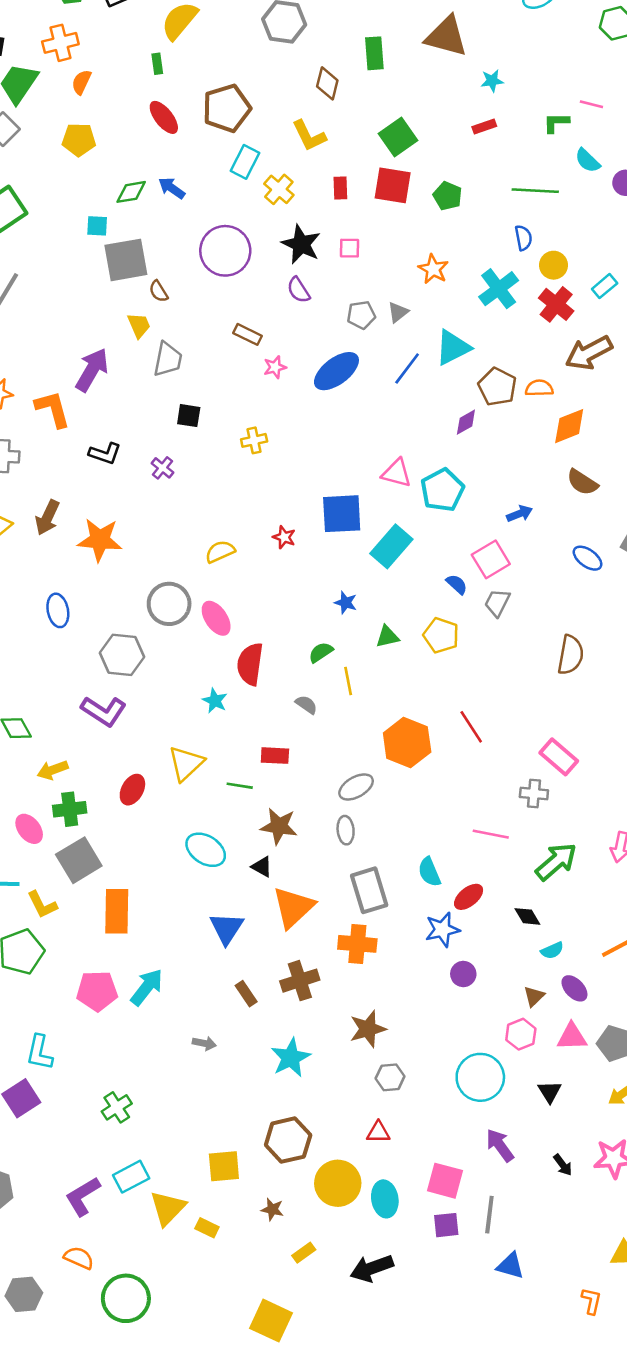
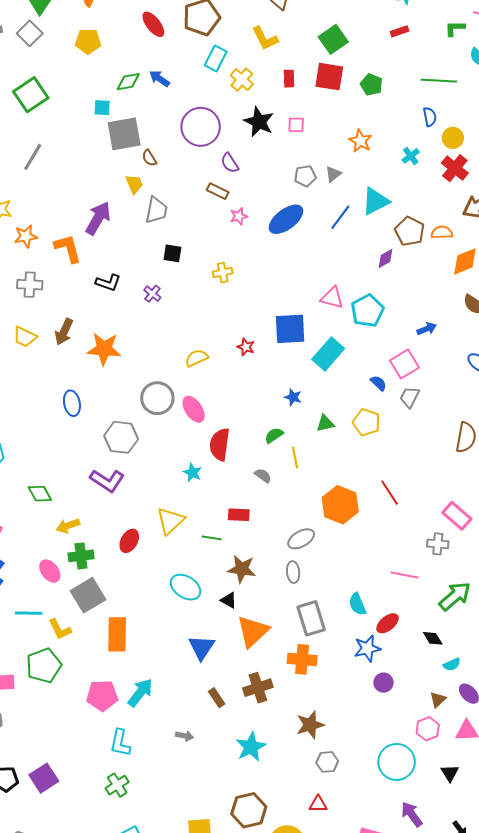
cyan cross: (499, 289) -> (411, 156), size x0.6
purple semicircle: (299, 290) -> (230, 163), moved
cyan L-shape: (40, 1052) -> (120, 743), moved

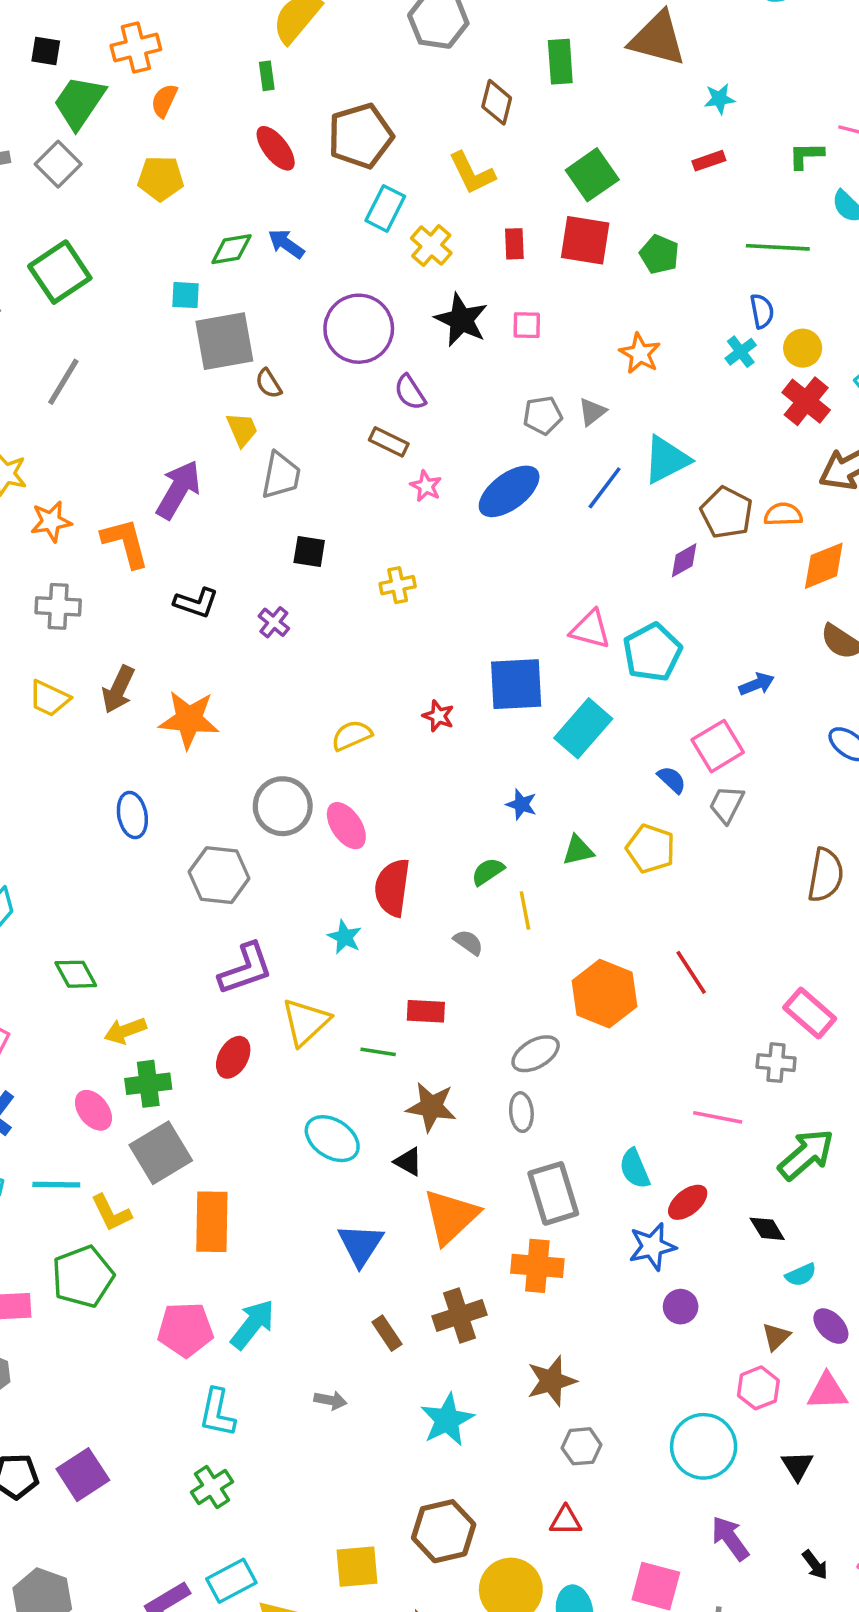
cyan cross: (411, 156) -> (741, 352), moved
pink star: (239, 216) -> (426, 486), turned -30
purple L-shape: (107, 481) -> (246, 969), moved, turned -52

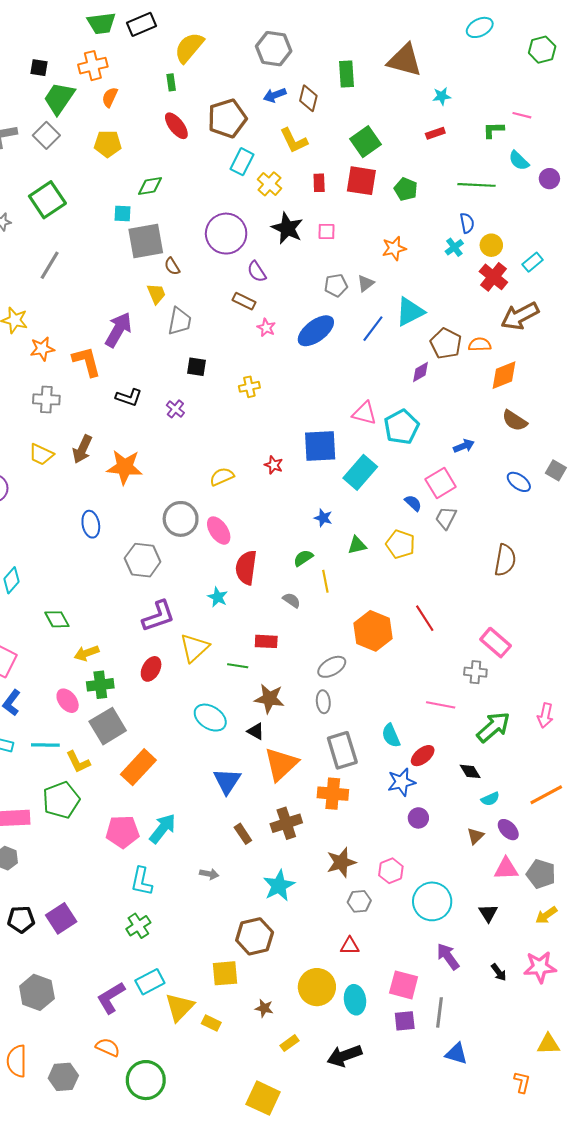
blue arrow: (286, 244) -> (275, 95), moved, turned -55
orange star: (640, 353) -> (394, 248), turned 30
orange rectangle: (212, 1222) -> (138, 767), turned 42
pink hexagon: (758, 1388) -> (391, 871), moved
brown hexagon: (444, 1531) -> (255, 936), moved

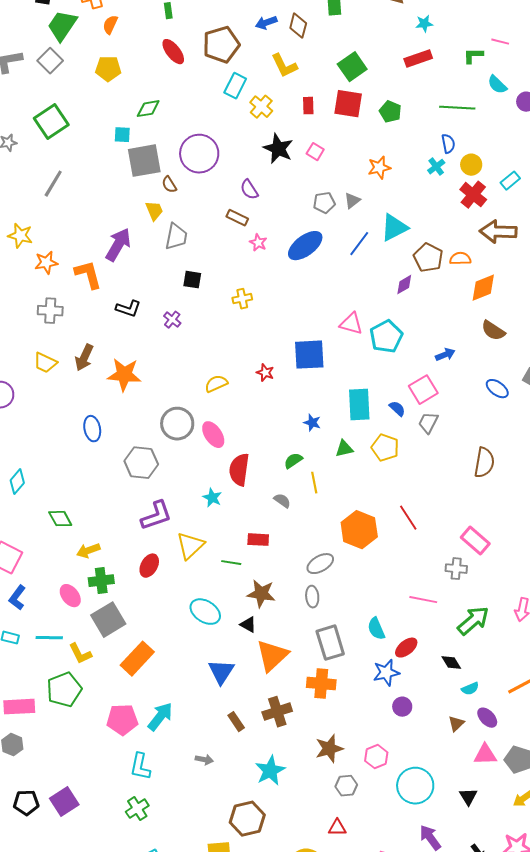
red rectangle: (435, 133) -> (418, 59), size x1.5
pink square: (326, 231) -> (315, 152), turned 30
purple circle: (226, 234) -> (199, 154), moved
brown arrow: (520, 316) -> (498, 232), turned 30
cyan rectangle: (360, 472) -> (359, 405), moved, turned -44

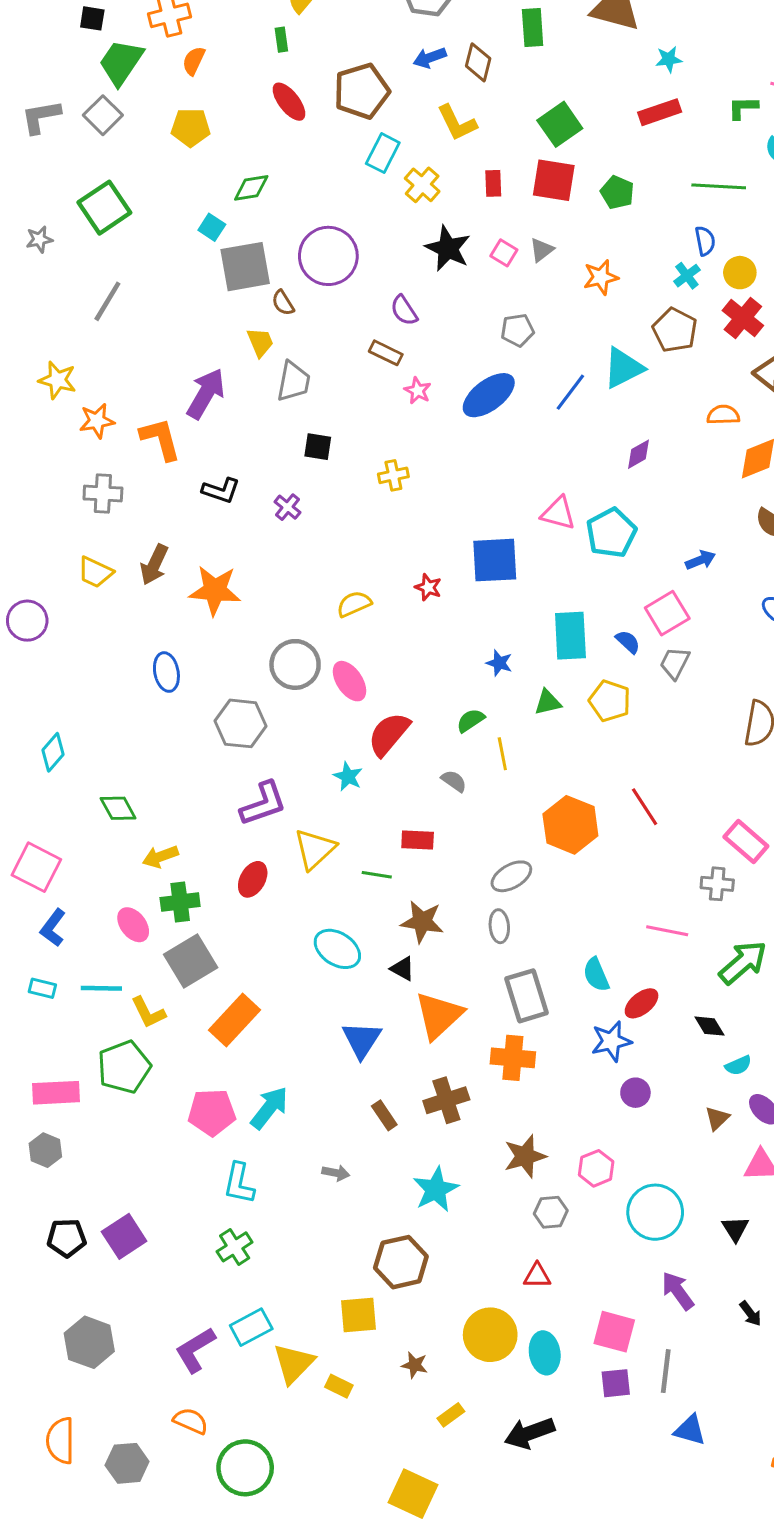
cyan square: (122, 135) -> (212, 227), turned 30
gray triangle: (352, 201) -> (542, 250), moved
brown pentagon: (428, 258) -> (675, 330), moved
red semicircle: (239, 470) -> (389, 734), turned 32

